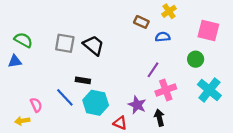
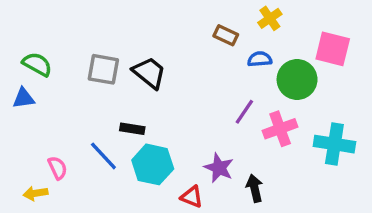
green circle: (196, 59) -> (297, 79), moved, size x1.5
pink cross: (166, 90) -> (280, 129), moved
cyan cross: (209, 90) -> (334, 144), turned -30

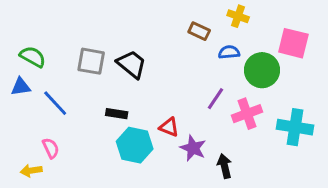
yellow cross: (270, 18) -> (238, 16), turned -36
blue line: (103, 156) -> (55, 103), moved
red triangle: (192, 197) -> (169, 127), moved

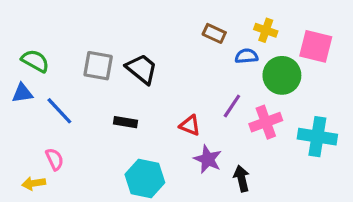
yellow cross: (238, 16) -> (266, 30), moved
red triangle: (169, 127) -> (190, 125), moved
cyan hexagon: (135, 145) -> (145, 179), moved

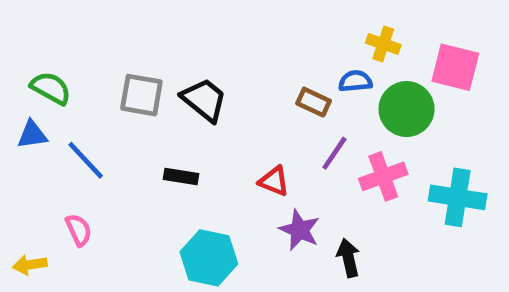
brown rectangle: (214, 33) -> (314, 102), moved
yellow arrow: (34, 183) -> (30, 265), moved

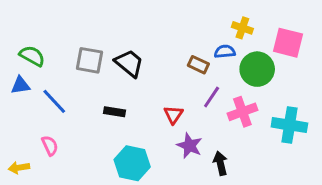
red triangle: (274, 181) -> (173, 115), turned 42

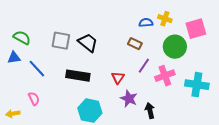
pink square: (288, 43) -> (196, 29), turned -30
blue semicircle: (225, 51) -> (146, 23), moved
black rectangle: (115, 112) -> (78, 76), size x1.6

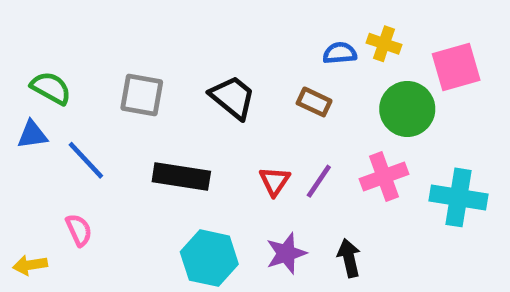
black trapezoid: (88, 43) -> (233, 97), moved
purple line: (144, 66) -> (319, 181), moved
purple star: (129, 99) -> (286, 253), moved, turned 30

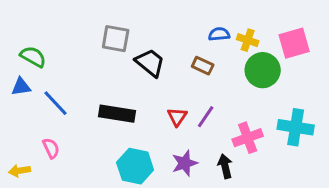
yellow cross: (384, 44) -> (248, 40), moved
gray square: (142, 95) -> (116, 39), moved
pink cross: (384, 177) -> (248, 138), moved

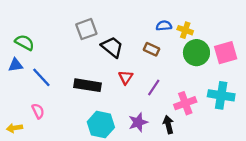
gray square: (116, 39) -> (86, 29), turned -30
pink square: (294, 43) -> (226, 53), moved
red triangle: (177, 117) -> (126, 77), moved

